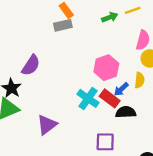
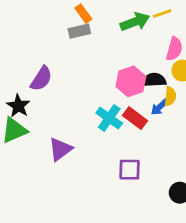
green arrow: (110, 17) -> (135, 22), size x1.5
blue arrow: (121, 89) -> (159, 107), moved
black semicircle: (126, 112) -> (154, 80), moved

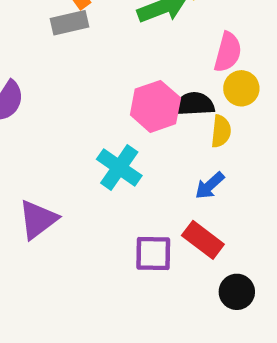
blue arrow: (159, 107) -> (210, 186), moved
red rectangle: (135, 118) -> (203, 240), moved

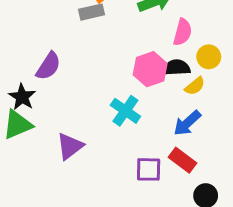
pink semicircle: (228, 52) -> (182, 32), moved
yellow semicircle: (221, 131) -> (195, 86), turned 45
blue arrow: (210, 186) -> (187, 123), size x1.4

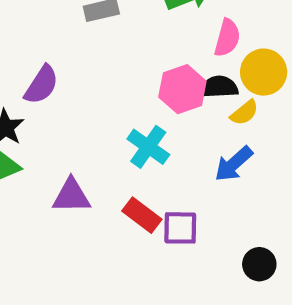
yellow circle: (209, 57) -> (264, 72), size x1.4
purple triangle: (70, 146) -> (71, 196), turned 36
red rectangle: (182, 160) -> (142, 215), moved

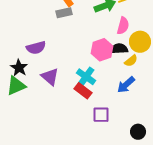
purple semicircle: (41, 85) -> (36, 48), turned 42
purple triangle: (71, 196) -> (50, 77), moved, turned 42
red rectangle: (142, 215) -> (83, 91), moved

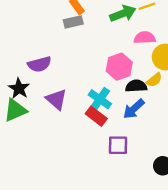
pink semicircle: (123, 26) -> (145, 38), turned -108
black semicircle: (119, 49) -> (136, 86), moved
blue arrow: (126, 85) -> (134, 109), moved

